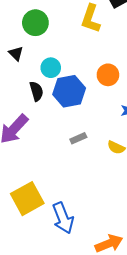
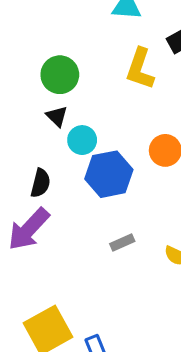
black triangle: (16, 53) -> (57, 116), moved
black semicircle: (36, 91) -> (41, 183), moved, turned 30

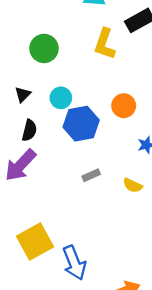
black triangle: (57, 116) -> (23, 94), moved, turned 30

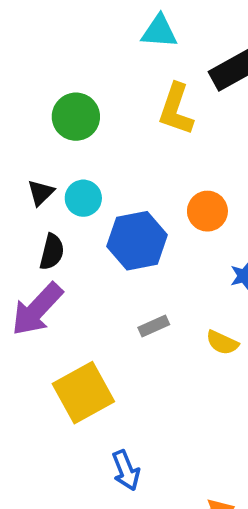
cyan circle: (61, 98) -> (83, 198), moved
yellow square: (35, 241) -> (83, 393), moved
blue arrow: (74, 263) -> (126, 470), size x0.7

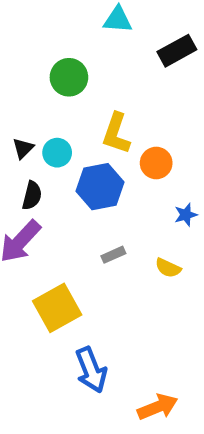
yellow L-shape: (176, 109) -> (116, 133), moved
green circle: (76, 117) -> (69, 77), moved
blue arrow: (126, 470) -> (91, 370), size x1.4

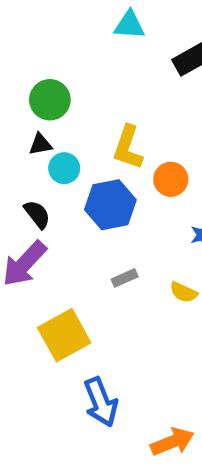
green circle: (69, 77) -> (50, 100), moved
black triangle: (23, 148) -> (40, 144), moved, turned 35
black semicircle: (32, 196) -> (37, 214), turned -52

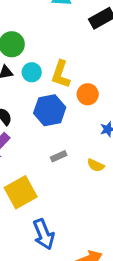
cyan circle: (64, 168) -> (32, 72), moved

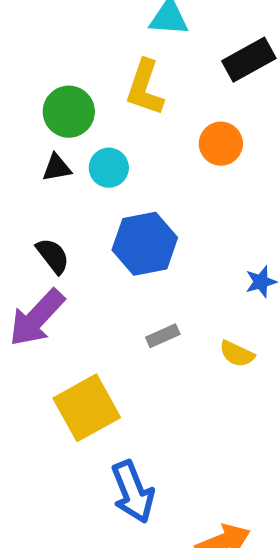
yellow L-shape: (61, 74) -> (145, 88), moved
orange circle: (88, 94) -> (221, 144), moved

